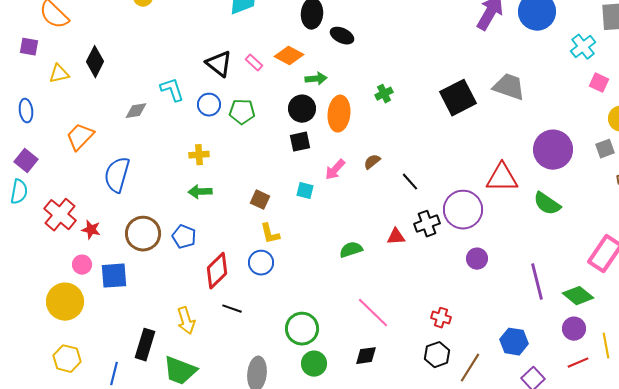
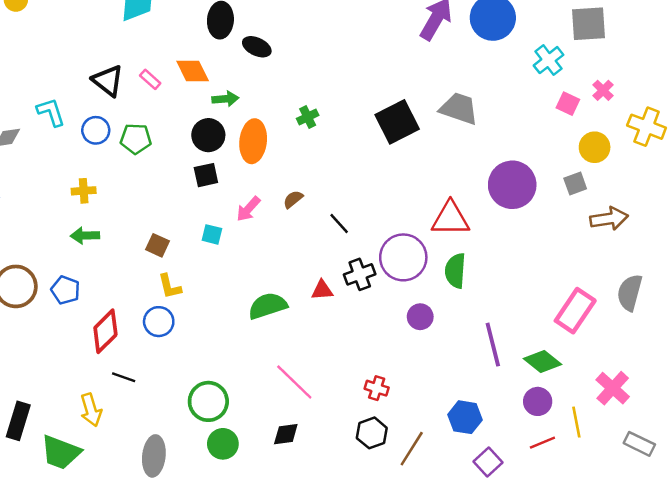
orange diamond: (289, 56) -> (193, 71), turned 36
green semicircle: (547, 204) -> (455, 271), moved, turned 60
green semicircle: (351, 250) -> (268, 306), size x1.4
yellow arrow: (186, 321) -> (91, 410), moved

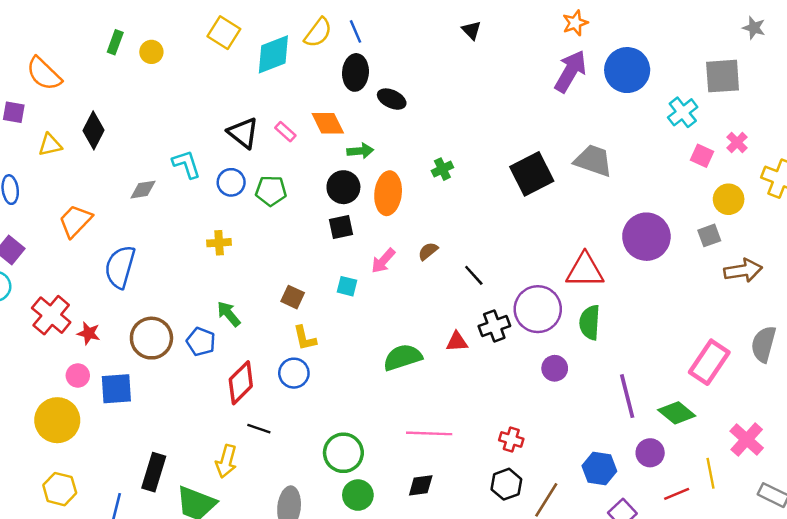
green arrow: (85, 236) -> (229, 314), moved, turned 52
pink line: (294, 382) -> (429, 433), turned -42
purple circle: (538, 401) -> (650, 453), moved
yellow arrow: (91, 410) -> (226, 461), turned 32

